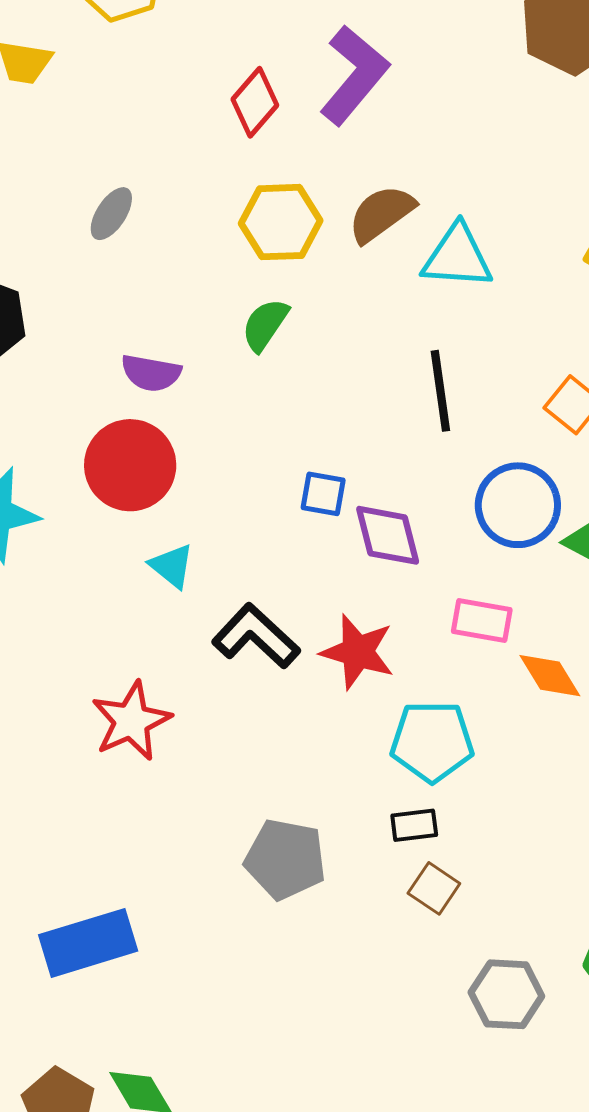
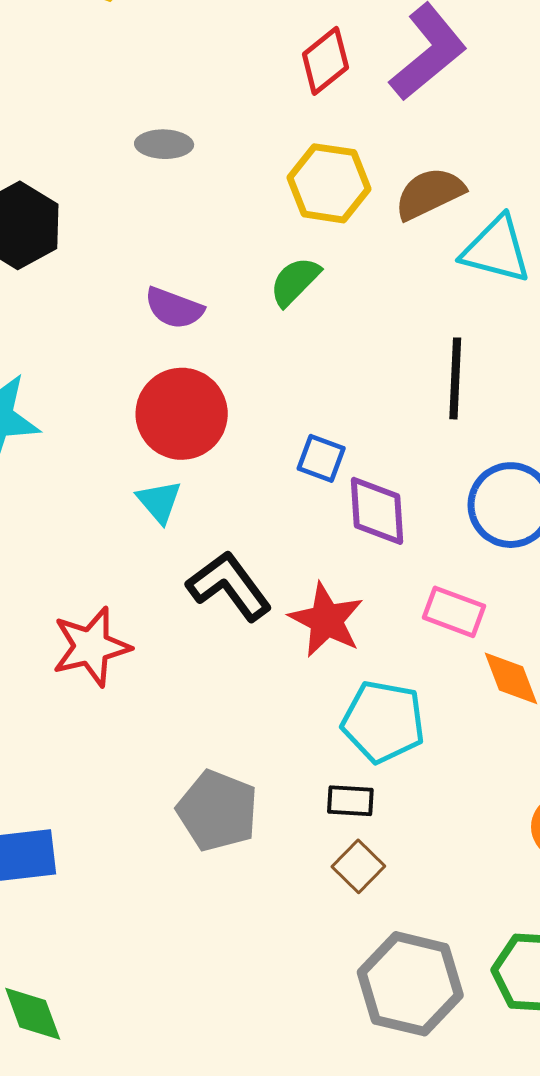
gray ellipse: (111, 214) -> (164, 144), turned 48
red circle: (130, 465) -> (182, 414), moved
gray hexagon: (506, 994) -> (410, 984), size x1.4

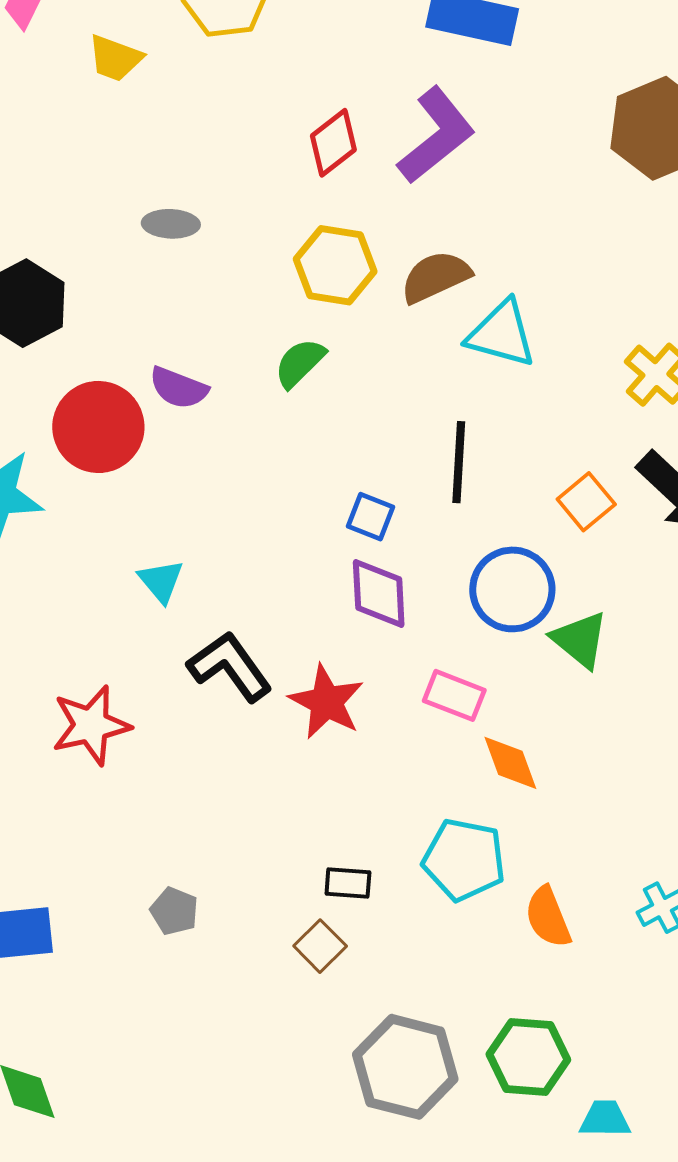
red circle: (182, 414) -> (98, 427), moved
blue square: (321, 458) -> (370, 517), moved
cyan pentagon: (383, 722) -> (464, 860), moved
gray pentagon: (217, 811) -> (174, 911), moved, size x0.6
brown square: (358, 866) -> (320, 946), moved

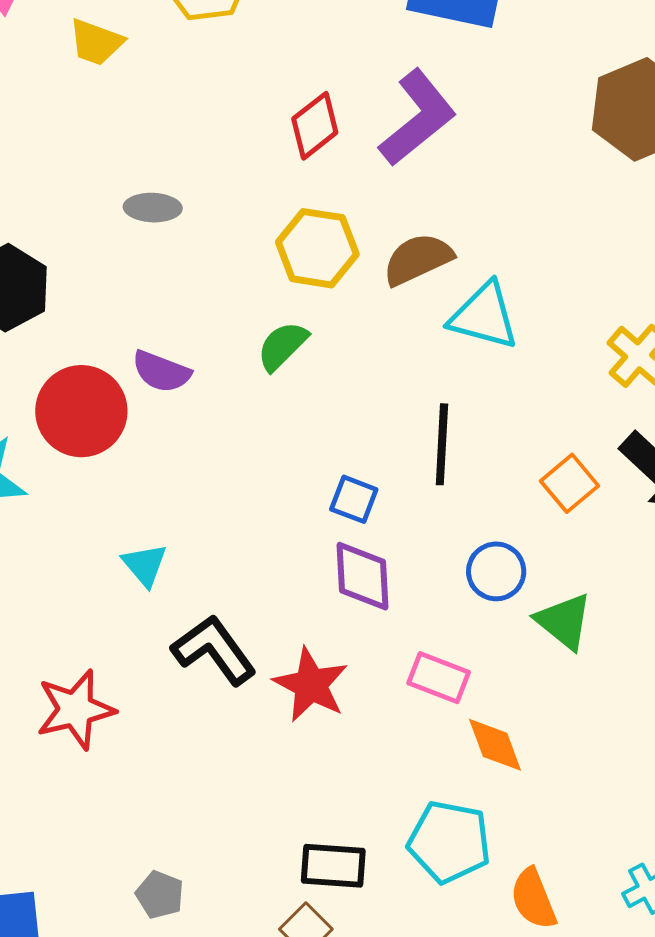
blue circle: (512, 589) -> (496, 571), size x0.7
black rectangle: (348, 883) -> (333, 866), size x1.4

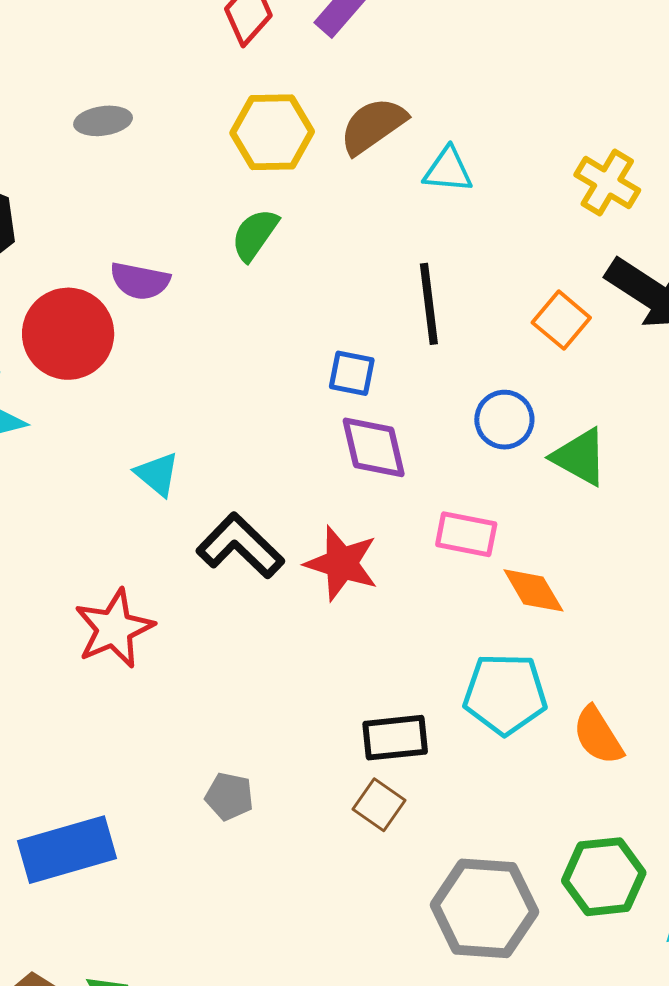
cyan triangle: (484, 316) -> (448, 170), size x0.7

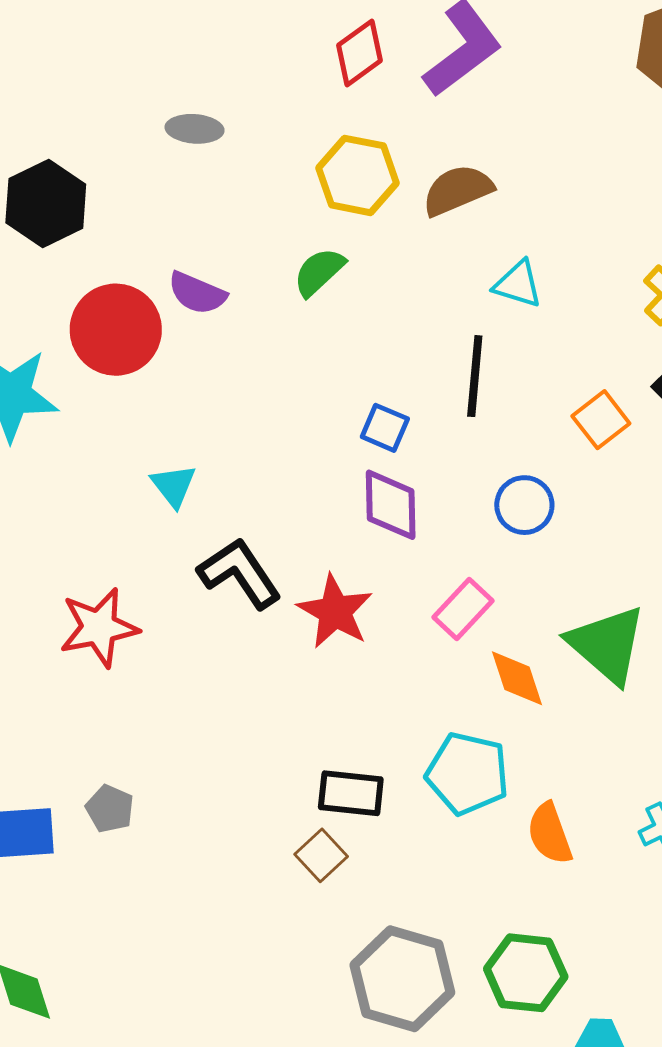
cyan triangle: (448, 170) -> (518, 284), moved
green triangle: (580, 457) -> (607, 645), moved, size x1.4
pink rectangle: (466, 534) -> (463, 609), turned -70
gray pentagon: (229, 796) -> (110, 809), moved

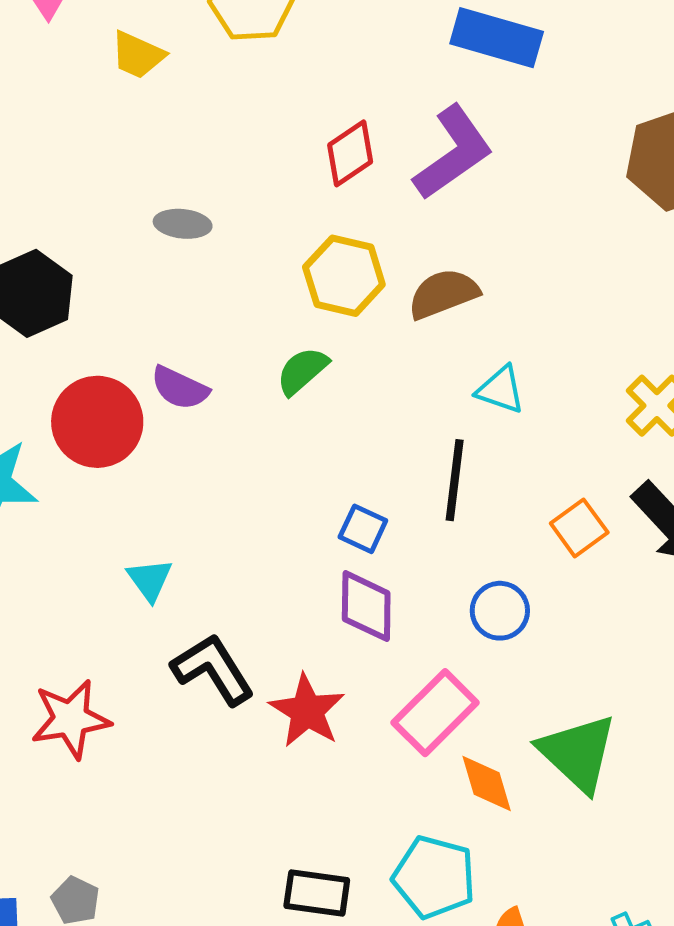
pink rectangle: (463, 609) -> (435, 713), size x1.4

